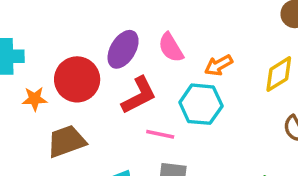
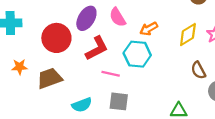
orange star: (35, 99) -> (20, 67), moved

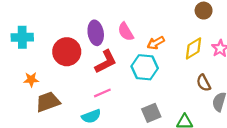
purple ellipse: (86, 18) -> (96, 33), turned -40
pink line: (111, 74) -> (102, 93), moved, turned -36
brown trapezoid: (50, 78) -> (48, 102), moved
gray square: (119, 101) -> (151, 113), moved, turned -30

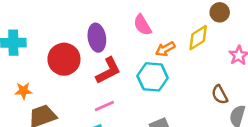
pink semicircle: (126, 32) -> (142, 25), moved
yellow diamond: (194, 48) -> (198, 38), moved

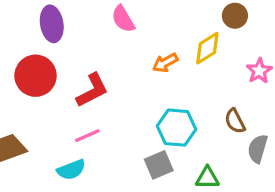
pink semicircle: (142, 25) -> (123, 19), moved
purple ellipse: (97, 38) -> (52, 24), moved
cyan hexagon: (153, 77) -> (177, 128), moved

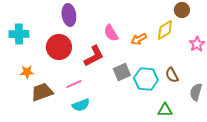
pink semicircle: (123, 19) -> (111, 33), moved
brown semicircle: (235, 121) -> (172, 75), moved
pink line: (87, 136) -> (74, 84), moved
gray square: (159, 165) -> (122, 72), moved

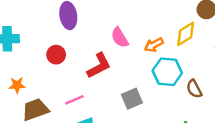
red circle: (59, 47) -> (56, 55), size x0.6
gray square: (122, 72) -> (132, 99), moved
cyan hexagon: (146, 79) -> (167, 72), moved

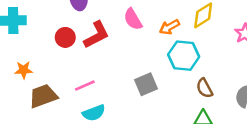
red L-shape: (99, 66) -> (96, 35), moved
brown semicircle: (194, 89) -> (204, 88), moved

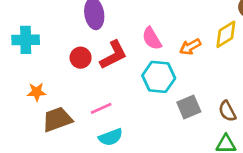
cyan hexagon: (184, 56) -> (159, 77), moved
gray square: (146, 84) -> (189, 107), moved

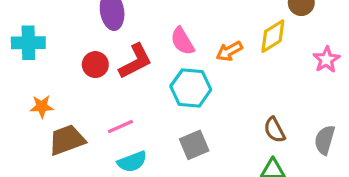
gray square: (189, 107) -> (194, 145), moved

